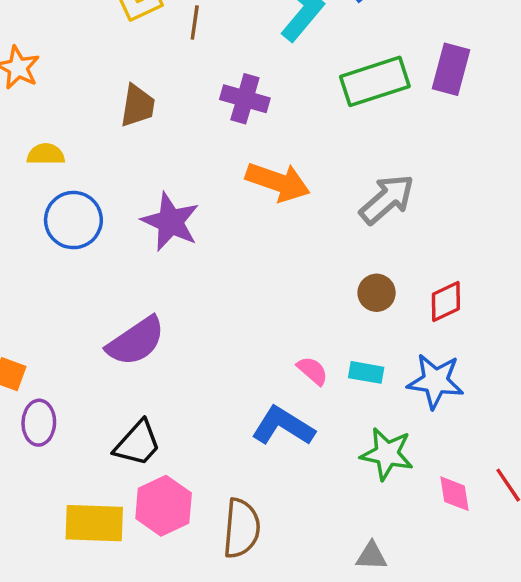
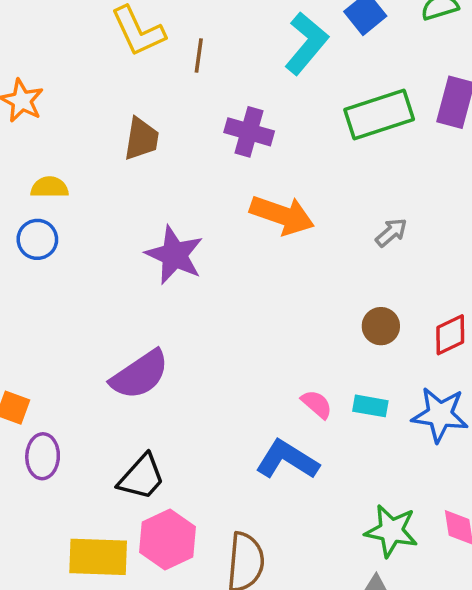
gray arrow: (387, 199) -> (391, 232), size x0.6
blue circle: (73, 220) -> (37, 239), moved, size x0.7
green star: (387, 454) -> (391, 531), moved

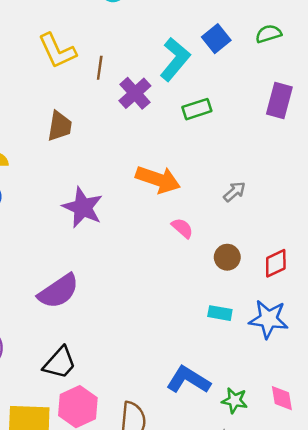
green rectangle: (379, 114) -> (197, 109), moved, size x0.6
purple cross: (249, 132) -> (135, 93), moved, turned 32
pink semicircle: (317, 404) -> (182, 228), moved
blue L-shape: (287, 460) -> (188, 380), moved
green star: (391, 531) -> (235, 400), size x0.7

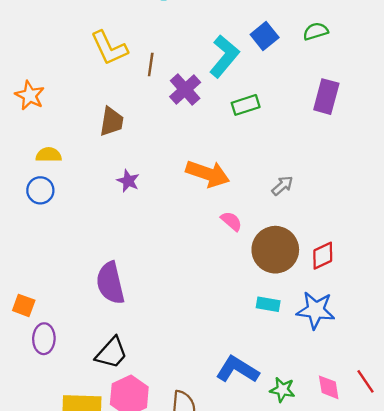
purple star: (83, 207) -> (128, 181), moved, size x0.6
brown circle: (227, 257) -> (275, 250), size x1.8
purple semicircle: (58, 291) -> (110, 283), turned 111

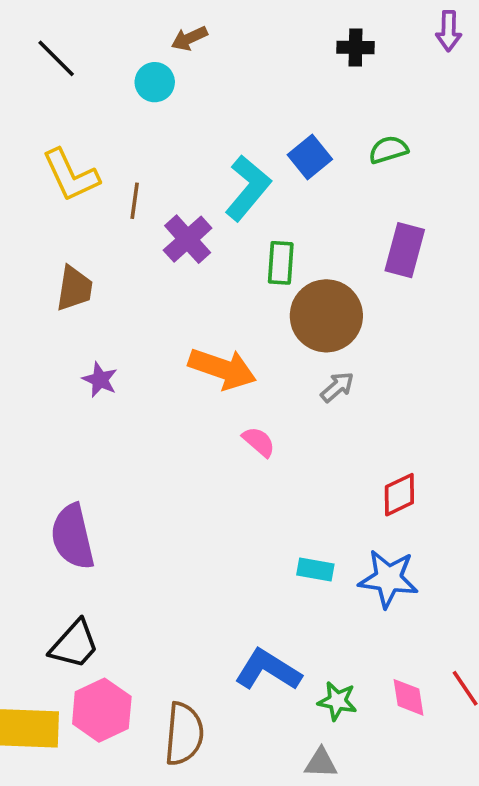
green rectangle: (246, 105) -> (281, 263), turned -68
brown circle: (275, 250) -> (326, 316), moved

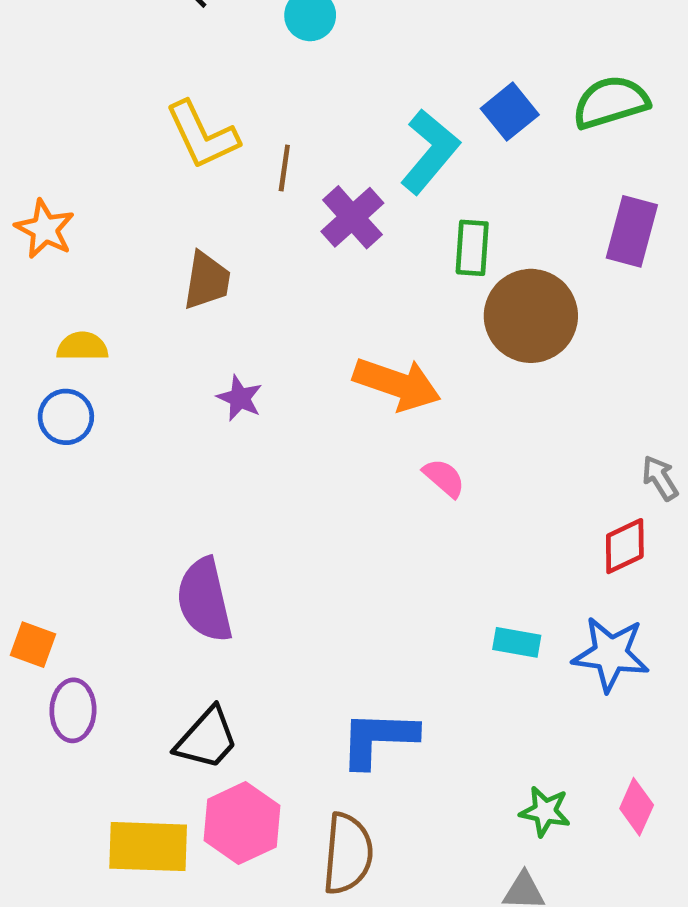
green semicircle: (388, 150) -> (611, 102), size x1.5
gray arrow: (337, 387) -> (660, 478), moved, turned -81
blue L-shape: (268, 670) -> (378, 739), moved, turned -30
pink diamond: (408, 697) -> (637, 807), turned 33

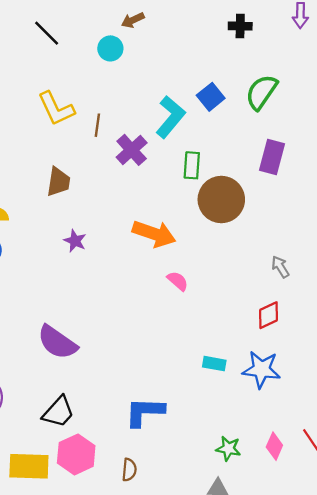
green semicircle: (611, 102) -> (261, 92), turned -39
gray arrow: (660, 478) -> (280, 267), moved
purple semicircle: (204, 600) -> (57, 342), turned -42
brown semicircle: (348, 854) -> (129, 470), size x0.6

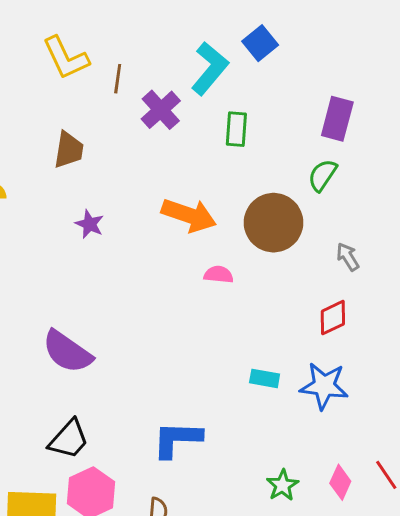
green semicircle: (261, 92) -> (322, 175), moved, size x0.7
brown circle: (221, 200) -> (274, 223), moved
pink semicircle: (178, 281) -> (219, 275), turned -35
green star: (228, 449) -> (282, 485), turned 30

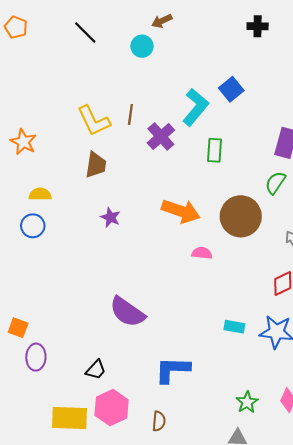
yellow L-shape: (66, 58) -> (94, 121), moved
purple semicircle: (67, 352) -> (127, 312), moved
black trapezoid: (69, 439) -> (96, 370), size x0.7

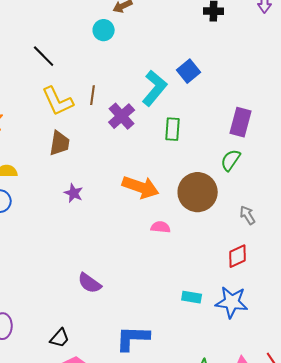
black line: (85, 33) -> (44, 56), moved
purple semicircle: (127, 312) -> (90, 283), size x0.7

